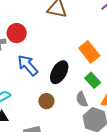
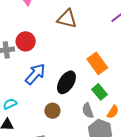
blue arrow: (28, 65) -> (35, 74), turned 80

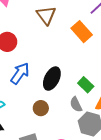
brown triangle: (67, 19) -> (46, 15), turned 45
orange rectangle: (97, 63) -> (82, 32), moved

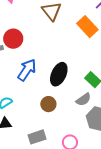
gray semicircle: (76, 104) -> (83, 99), turned -98

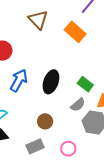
brown circle: (48, 104) -> (45, 121), moved

